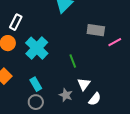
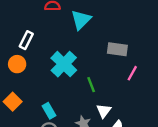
pink line: (115, 42) -> (132, 73), moved, turned -32
cyan cross: (37, 48) -> (64, 64), moved

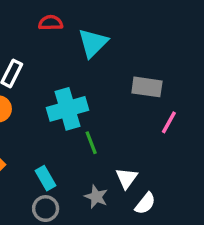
cyan cross: (64, 64) -> (68, 109), turned 30
green line: (91, 85) -> (91, 143), moved

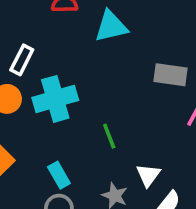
cyan triangle: (93, 43) -> (111, 26), turned 32
cyan cross: (68, 109) -> (55, 99), moved

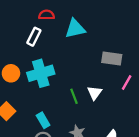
white rectangle: (22, 60) -> (34, 37), moved
white triangle: (148, 175) -> (95, 93), moved

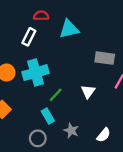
green line: (74, 96) -> (56, 95), moved, turned 64
cyan rectangle: (43, 120) -> (48, 116), moved

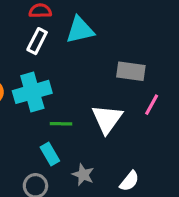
white rectangle: (29, 37) -> (37, 41), moved
white triangle: (88, 91) -> (107, 119), size x1.5
green line: (56, 95) -> (61, 124), turned 48

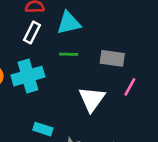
green line: (61, 124) -> (69, 54), moved
cyan rectangle: (50, 154) -> (43, 129), turned -42

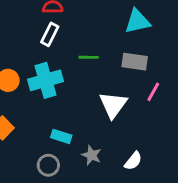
cyan triangle: (69, 23) -> (138, 21), moved

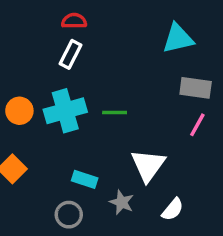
green line: (89, 57) -> (115, 113), moved
gray rectangle: (135, 62) -> (196, 88), moved
white triangle: (113, 105) -> (148, 165), moved

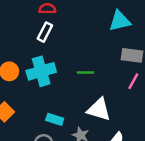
green line: (115, 113) -> (85, 73), moved
white triangle: (148, 165) -> (99, 109), turned -50

